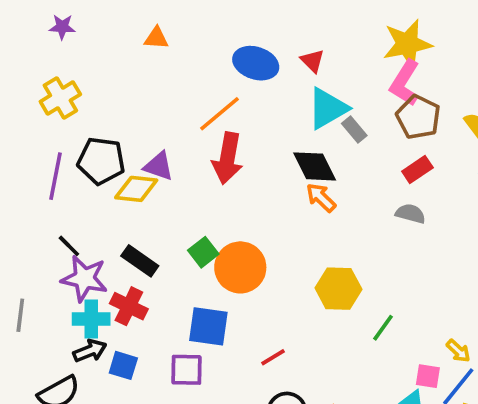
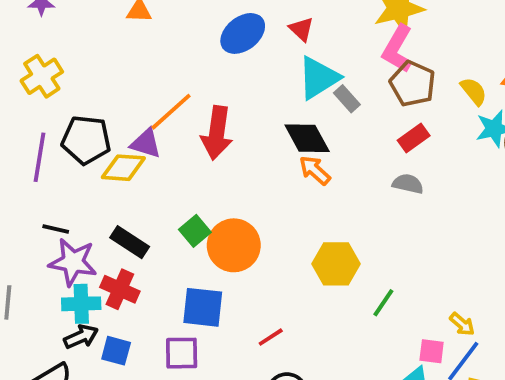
blue ellipse: (256, 63) -> (243, 33), turned -54
orange line: (220, 114) -> (171, 112), moved
black line: (69, 246) -> (56, 229), turned -30

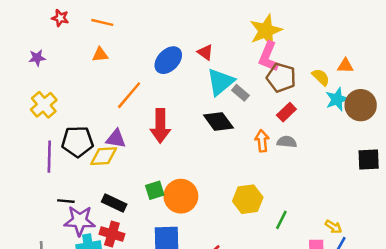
orange line: (171, 112) -> (129, 95), moved
orange arrow: (315, 170) -> (262, 141), moved, turned 50
green square: (195, 231) -> (155, 190), turned 30

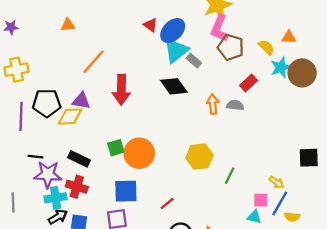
red triangle: (205, 52) -> (150, 25), moved
blue ellipse: (168, 60) -> (173, 31), moved
yellow cross: (44, 105) -> (17, 70), turned 30
red rectangle: (286, 112) -> (249, 83), moved
black square: (369, 160) -> (309, 158), moved

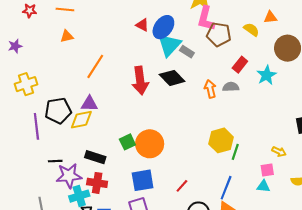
cyan star: (281, 67) -> (267, 75), moved
red arrow: (121, 90) -> (140, 81), moved
yellow hexagon: (199, 157) -> (221, 140), moved
blue line: (280, 203) -> (226, 188), moved

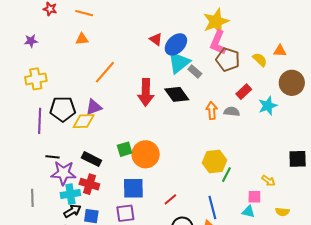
purple triangle: (89, 104) -> (94, 107), turned -30
blue line: (226, 188) -> (212, 208), turned -45

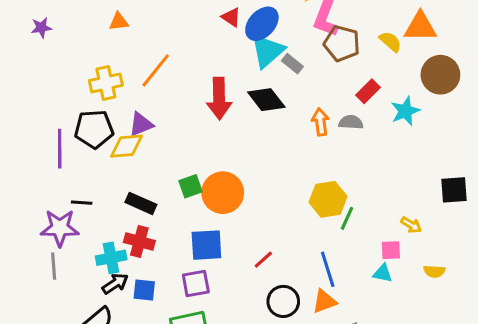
orange triangle: (280, 51) -> (420, 27), size x1.6
yellow cross: (36, 79) -> (106, 83), moved
purple star: (63, 173) -> (60, 228), moved

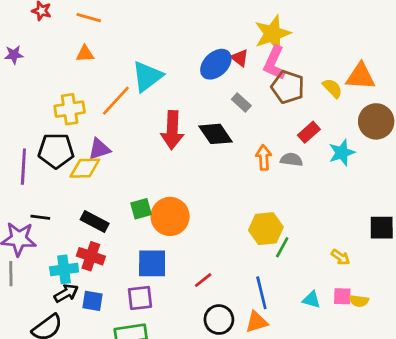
red triangle: (231, 17) -> (240, 58), moved
cyan triangle: (268, 51) -> (147, 76), moved
pink square: (391, 250) -> (342, 296), moved

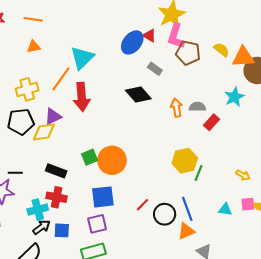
orange triangle: (361, 76) -> (243, 57), moved
red arrow: (172, 130) -> (82, 97), moved
red rectangle: (309, 132) -> (212, 122), moved
black circle: (219, 320) -> (165, 214), moved

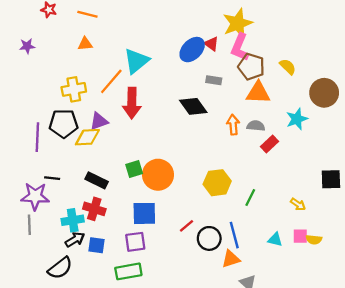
orange triangle: (243, 57) -> (258, 93), moved
gray rectangle: (155, 69) -> (214, 80), turned -32
yellow hexagon: (185, 161) -> (217, 183), moved

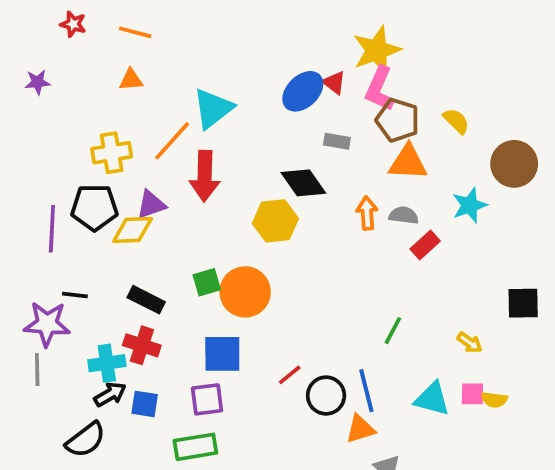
yellow hexagon: (217, 183) -> (275, 221), moved
cyan triangle: (275, 240) -> (432, 399), size x1.5

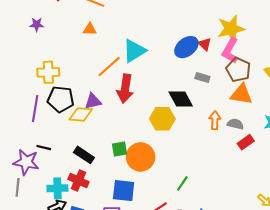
yellow cross: (112, 153) -> (48, 72), moved
green line: (393, 331) -> (182, 183), moved

